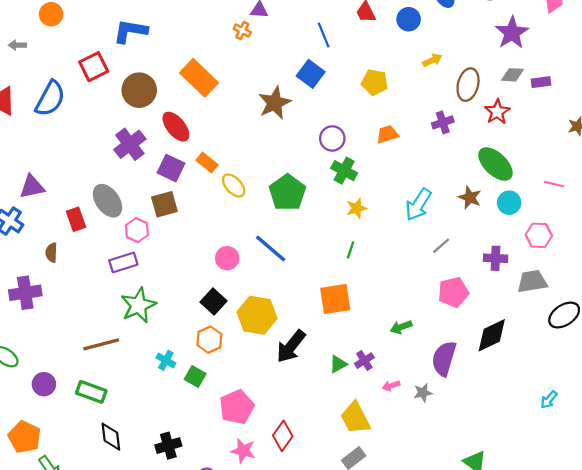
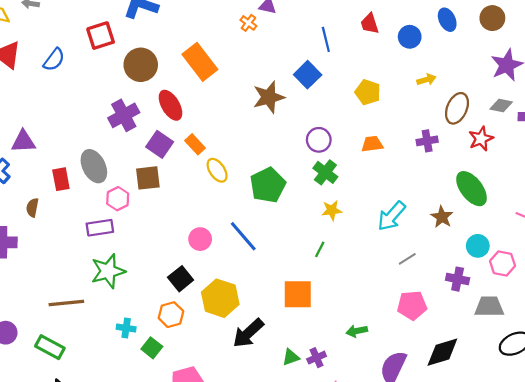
blue semicircle: (50, 99) -> (54, 60), size x0.7
cyan circle: (509, 203) -> (478, 246), moved
cyan cross: (166, 360) -> (126, 328), turned -30

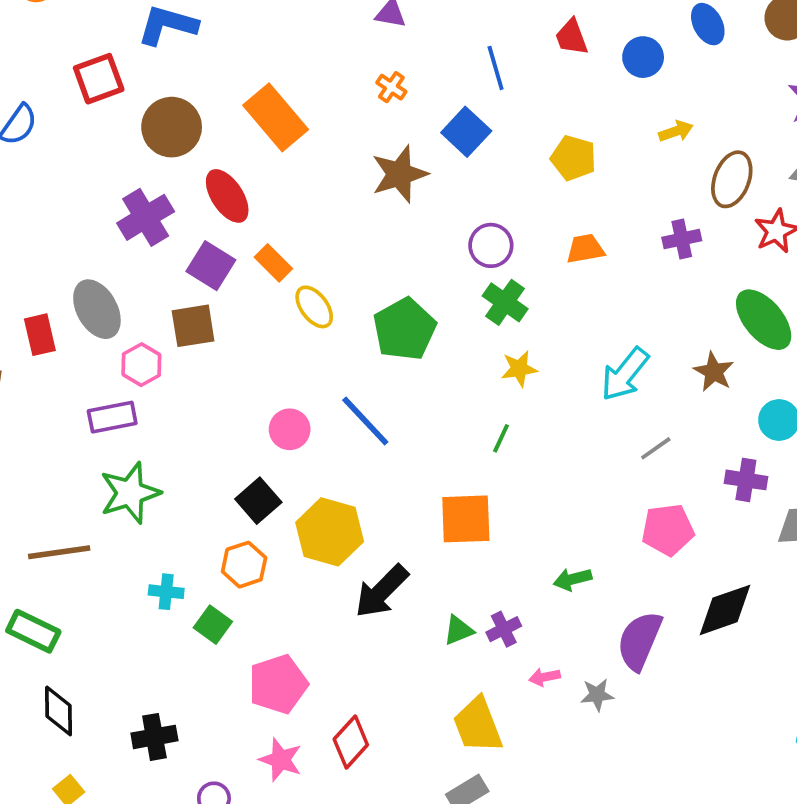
orange cross: (248, 23) -> (391, 87), moved

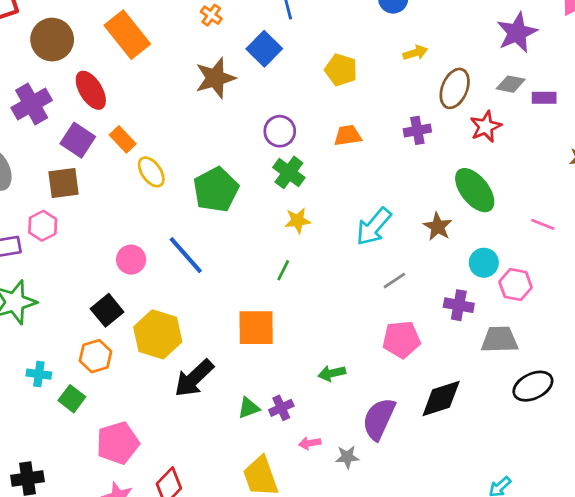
pink hexagon: (141, 365) -> (43, 226), moved

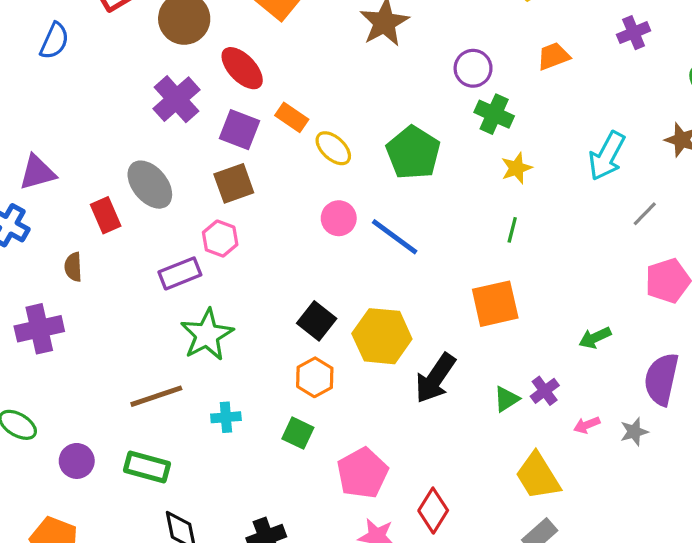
pink circle: (131, 260) -> (339, 218), moved
cyan cross: (39, 374) -> (226, 417), moved

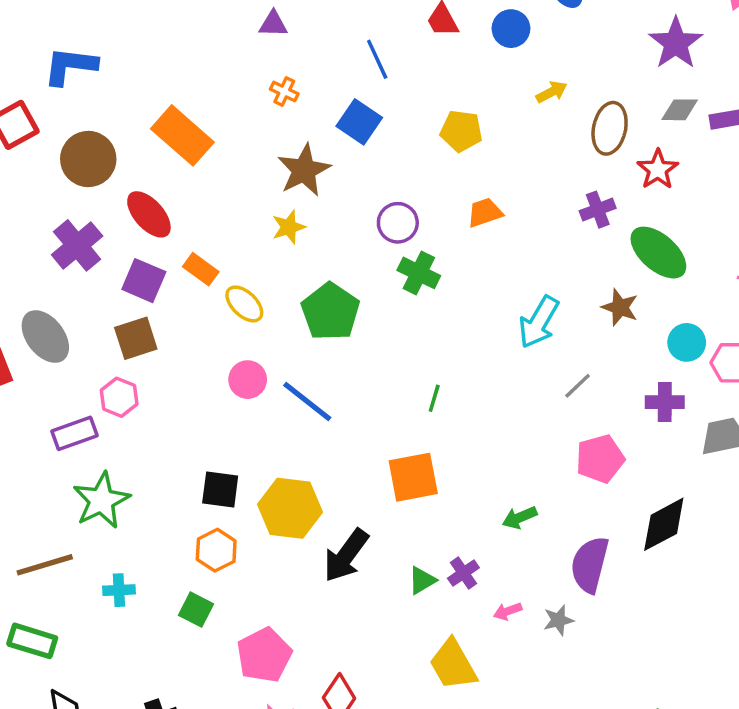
purple cross: (634, 33) -> (598, 210), moved
yellow star: (516, 168) -> (289, 227), moved
black square: (317, 321) -> (220, 490), turned -33

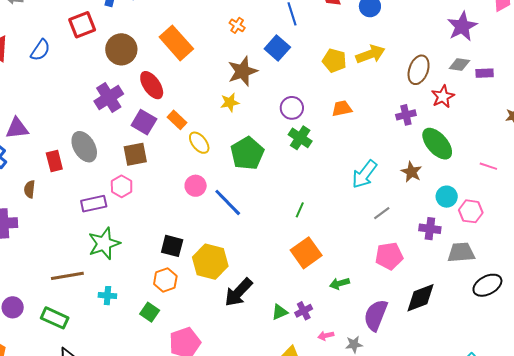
yellow arrow: (552, 92) -> (370, 54), moved, size x1.6
orange square: (413, 477) -> (306, 253), moved, turned -32

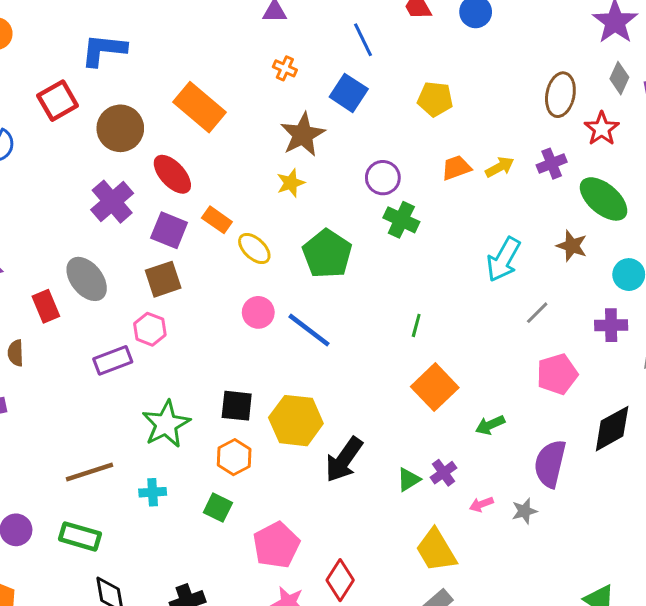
yellow arrow: (370, 54) -> (500, 167), moved, size x0.7
gray diamond: (459, 64) -> (619, 78), turned -65
green star: (104, 244) -> (166, 424), moved

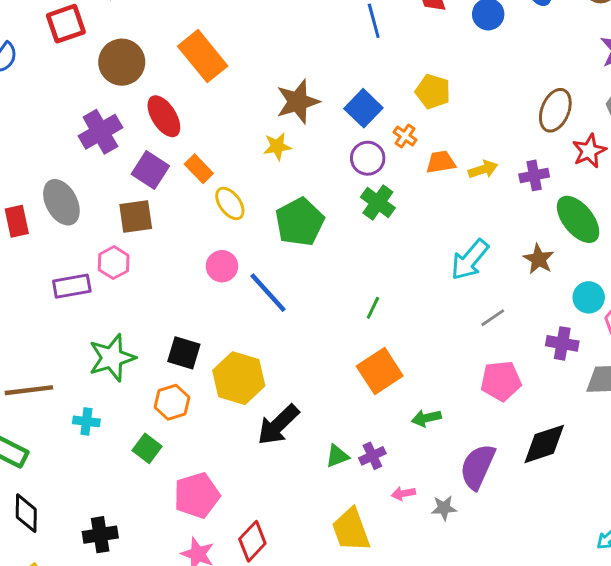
orange cross: (285, 68) -> (405, 136), moved
blue square: (349, 93) -> (363, 108), moved

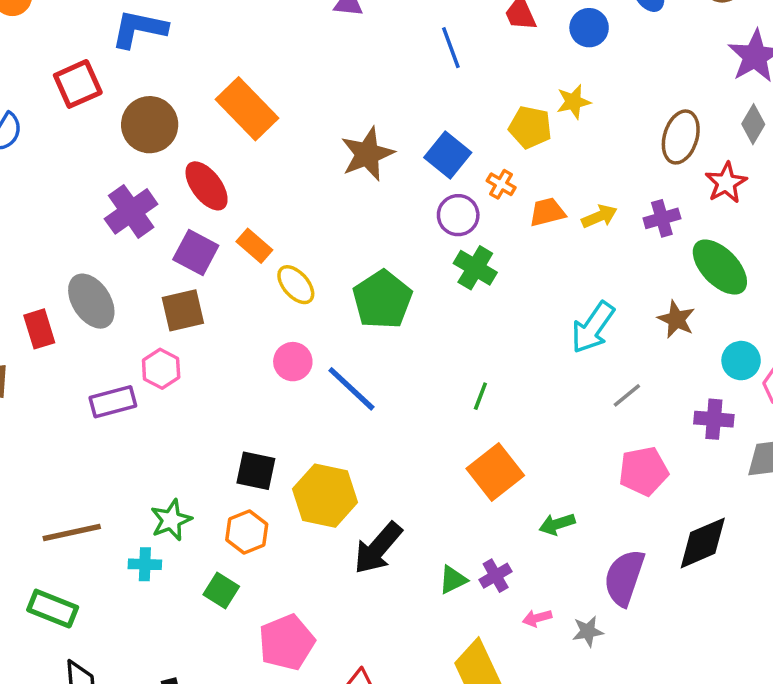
yellow star: (277, 146) -> (573, 102), moved
green star: (112, 358) -> (171, 520), moved, size x0.7

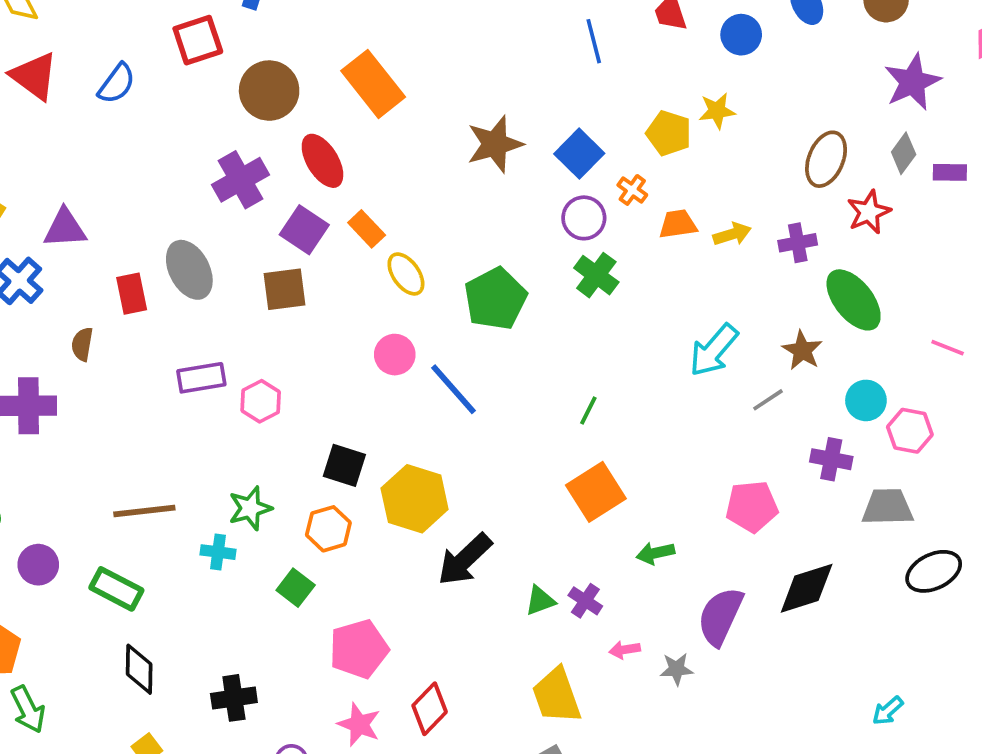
pink hexagon: (161, 369) -> (261, 401), moved
gray line: (627, 395) -> (768, 400), moved
purple cross: (496, 576) -> (585, 601), turned -32

